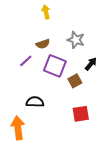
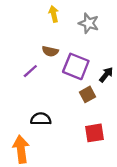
gray star: (76, 40) -> (89, 23), moved
brown semicircle: (43, 44) -> (50, 51), turned 32
purple square: (55, 66) -> (76, 66), moved

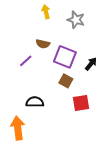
brown square: (87, 94) -> (66, 81), moved, turned -32
red square: (94, 133) -> (81, 103), moved

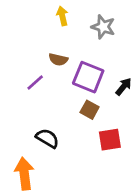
black semicircle: (35, 102) -> (47, 138), turned 30

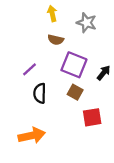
brown semicircle: (58, 59) -> (56, 40), moved
black semicircle: (47, 138) -> (40, 93), moved, turned -120
orange arrow: (24, 174) -> (32, 136), moved, turned 85

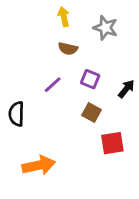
purple square: (74, 65) -> (90, 79), size x0.6
purple line: (29, 69) -> (53, 85), moved
black semicircle: (40, 93) -> (16, 114), moved

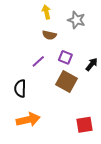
brown square: (92, 113) -> (66, 81), size x1.5
black semicircle: (16, 114) -> (20, 88), moved
red square: (112, 143) -> (85, 125), moved

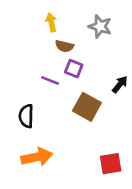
yellow arrow: (46, 12) -> (51, 22), moved
purple square: (65, 57) -> (74, 69), moved
purple line: (38, 61) -> (50, 80), turned 64

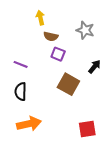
gray star: (100, 26) -> (85, 30), moved
purple line: (50, 80) -> (21, 64), moved

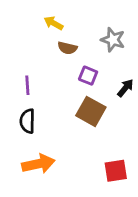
yellow arrow: (40, 18) -> (54, 23), turned -48
purple square: (58, 54) -> (88, 76), moved
purple line: (21, 64) -> (27, 85), turned 64

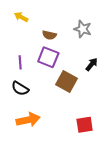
yellow arrow: (54, 23) -> (21, 17), moved
purple square: (88, 76) -> (48, 57), moved, size x1.5
black semicircle: (27, 121) -> (20, 88), turned -60

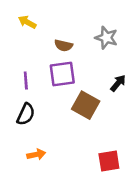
purple square: (48, 57) -> (62, 74), turned -30
black semicircle: (20, 88) -> (26, 114), turned -96
orange arrow: (28, 120) -> (36, 155), size x0.6

